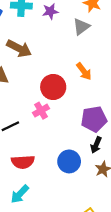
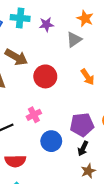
orange arrow: (84, 71) -> (88, 77), moved
red circle: (53, 87) -> (45, 76), moved
blue circle: (69, 161) -> (51, 141), moved

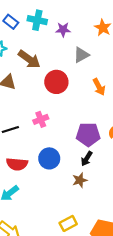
gray triangle: (74, 40) -> (81, 55), moved
blue circle: (51, 141) -> (49, 158), moved
brown star: (88, 171) -> (80, 180), moved

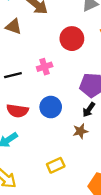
red circle: (56, 82) -> (72, 39), moved
yellow rectangle: (68, 223) -> (56, 165), moved

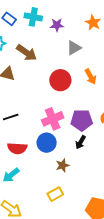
pink cross: (45, 67) -> (53, 119), moved, size x1.5
brown star: (80, 131) -> (63, 165), moved

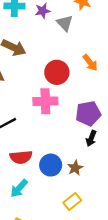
gray triangle: (74, 48) -> (65, 23), moved, turned -35
pink cross: (53, 119) -> (45, 101), moved, turned 30
blue circle: (47, 143) -> (51, 165), moved

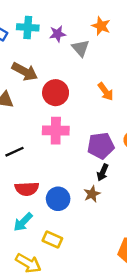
red circle: (57, 72) -> (56, 93), moved
brown star: (75, 168) -> (92, 194), moved
yellow rectangle: (72, 202) -> (52, 240), moved, turned 60

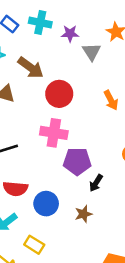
purple pentagon: (101, 146) -> (77, 161), moved
brown star: (92, 194) -> (83, 214), moved

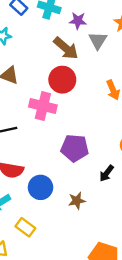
brown arrow: (31, 68) -> (66, 48), moved
pink cross: (54, 133) -> (43, 106), moved
black arrow: (96, 183) -> (107, 173), moved

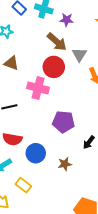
gray triangle: (98, 40) -> (79, 55), moved

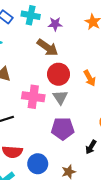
gray triangle: (79, 55) -> (60, 97), moved
red circle: (54, 67) -> (59, 74), moved

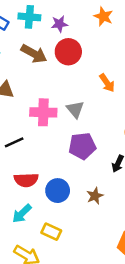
brown arrow: (48, 47) -> (34, 54), moved
red circle: (59, 74) -> (68, 52), moved

